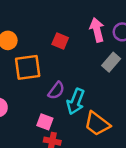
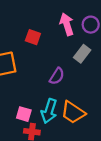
purple semicircle: (56, 90) -> (57, 76), moved
cyan arrow: (76, 101) -> (49, 111), moved

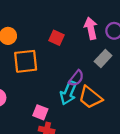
cyan arrow: (49, 111) -> (68, 93), moved
orange trapezoid: (73, 112) -> (90, 97), moved

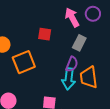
gray rectangle: (103, 59) -> (79, 43), moved
orange trapezoid: (90, 97) -> (89, 77), turned 60

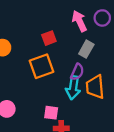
red square: (45, 34) -> (49, 38), turned -32
orange square: (24, 62) -> (42, 66), moved

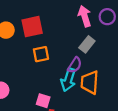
red square: (49, 38) -> (32, 27), moved, size x1.5
orange square: (42, 66) -> (41, 54), size x0.7

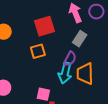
red square: (32, 27) -> (44, 26), moved

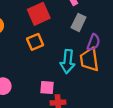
purple semicircle: (70, 59) -> (94, 42), moved

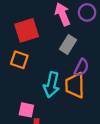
orange square: (35, 42) -> (19, 60), turned 35

